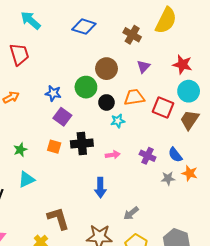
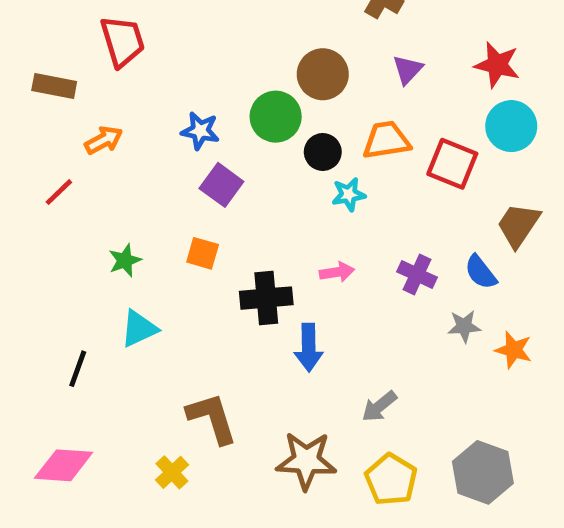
brown trapezoid: (190, 120) -> (518, 225), moved
black cross: (82, 143) -> (266, 298), moved
orange star: (190, 173) -> (514, 350), moved

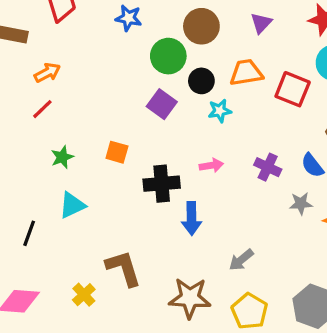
blue star: (200, 131) -> (129, 18), moved
purple square: (221, 185) -> (162, 104), moved
red line: (59, 192) -> (42, 109), moved
yellow cross: (172, 472) -> (84, 295), moved

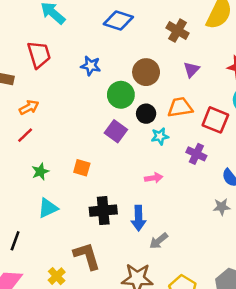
purple cross: (268, 167) -> (196, 154), moved
black cross: (162, 184) -> (103, 211), moved
black line: (29, 233) -> (15, 241), moved
gray arrow: (241, 260) -> (159, 241), moved

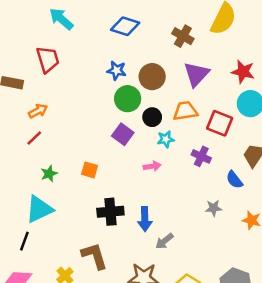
blue star: (91, 66) -> (117, 70), moved
purple triangle: (191, 70) -> (196, 74), size x1.6
pink arrow: (154, 178) -> (152, 166), moved
gray star: (222, 207) -> (214, 208), moved
cyan triangle: (48, 208) -> (39, 209), moved, size x1.4

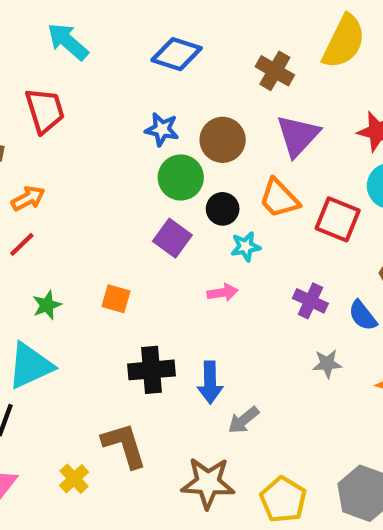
orange trapezoid: (185, 111) -> (279, 198), turned -125
purple cross: (201, 156) -> (310, 301), moved

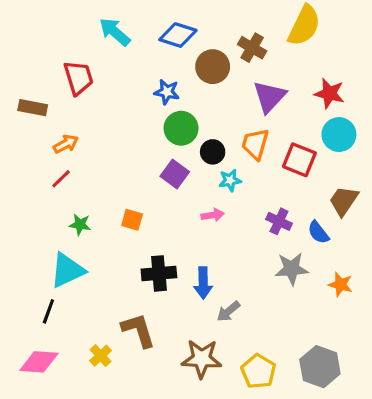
cyan arrow: (68, 42) -> (115, 32), moved
brown circle: (223, 140) -> (213, 67), moved
orange trapezoid: (279, 198) -> (255, 144), turned 60
green star: (47, 305) -> (80, 225), turned 30
gray star: (327, 364) -> (292, 269), size x1.5

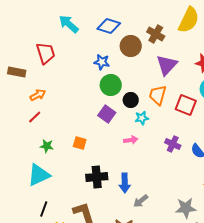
gray star: (292, 269) -> (186, 208), moved
black line: (48, 311) -> (44, 209), moved

